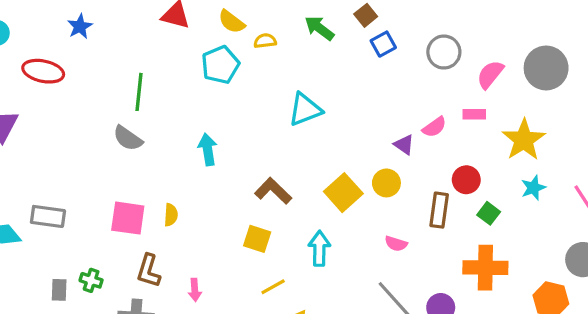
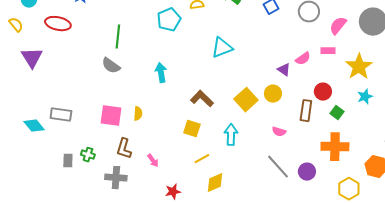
pink arrow: (195, 290) -> (153, 161), turned -32

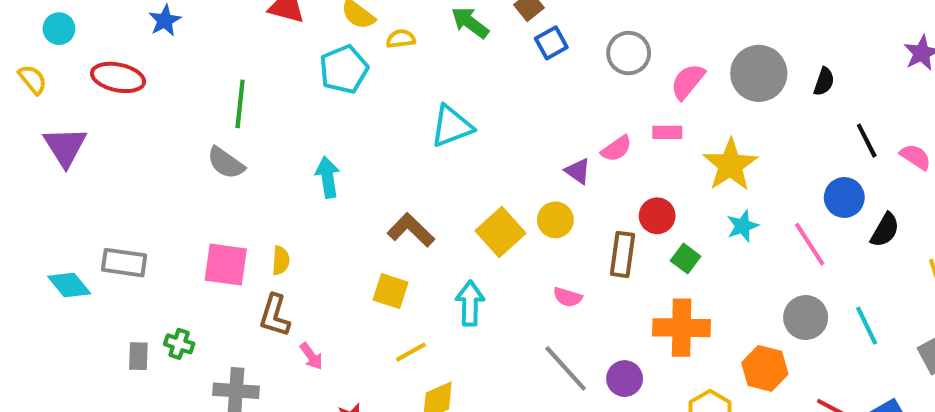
brown L-shape: (124, 149) -> (275, 315), moved

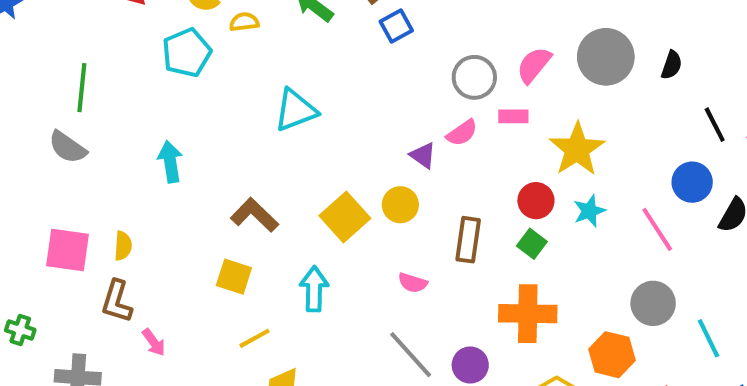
gray circle: (629, 53) -> (474, 77), moved
red circle: (657, 216) -> (536, 201), moved
cyan line: (867, 326) -> (709, 338), moved

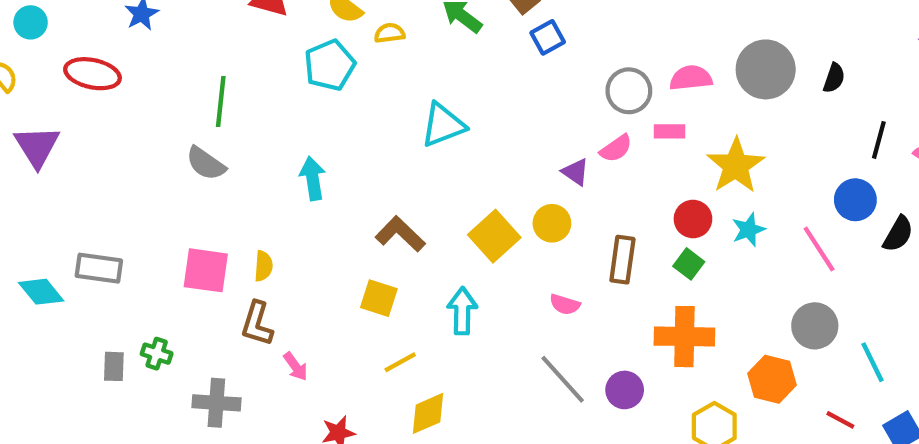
pink semicircle: (534, 65) -> (691, 78), turned 45
black line: (715, 125) -> (879, 140), turned 42

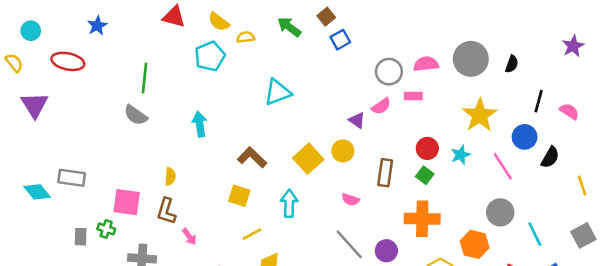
yellow star: (736, 166) -> (480, 115), moved
pink square: (206, 270) -> (127, 202), moved

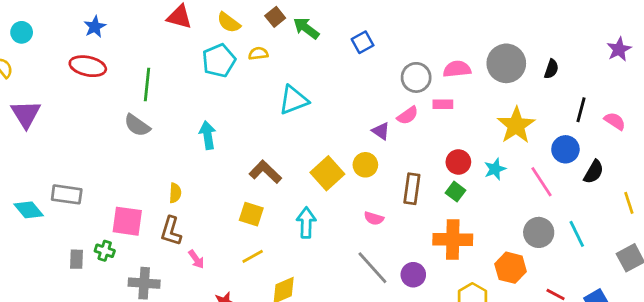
brown square: (326, 17) -> (275, 17), moved
yellow semicircle: (246, 37) -> (258, 53), moved
red ellipse: (68, 61) -> (88, 66), moved
yellow line: (252, 234) -> (253, 256), moved
cyan line: (535, 234) -> (577, 234), moved

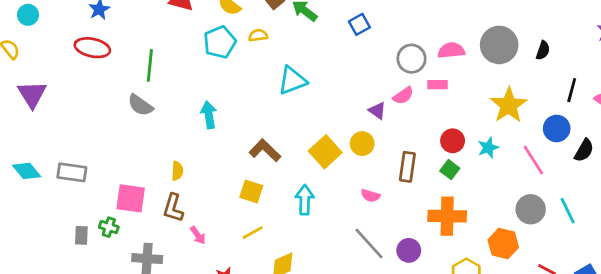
cyan diamond: (29, 210) -> (27, 171), moved

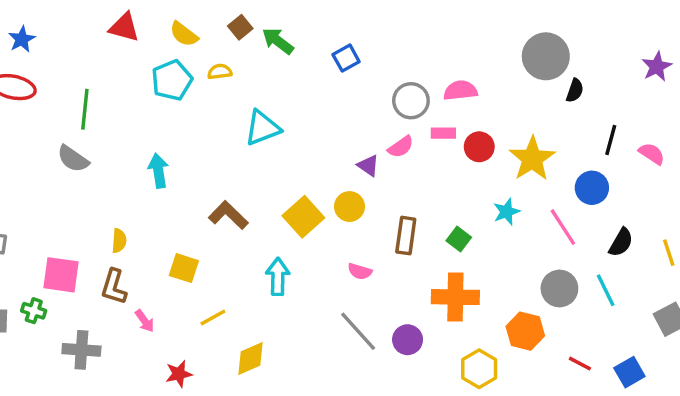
gray circle: (499, 45) -> (546, 56), moved
red circle: (453, 141) -> (479, 147), moved
black semicircle: (584, 150) -> (621, 242), moved
yellow square: (251, 191) -> (184, 268), moved

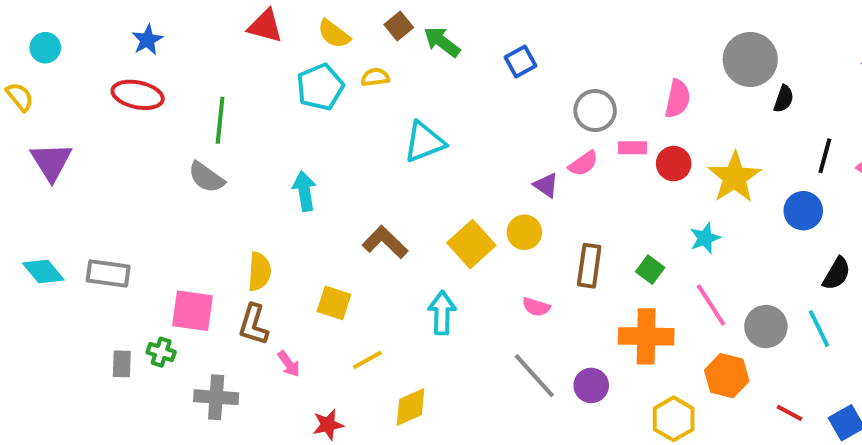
pink semicircle: (460, 90) -> (678, 99), moved, turned 108
pink line: (563, 227) -> (711, 305), moved
yellow semicircle: (119, 241) -> (259, 272), size x1.4

